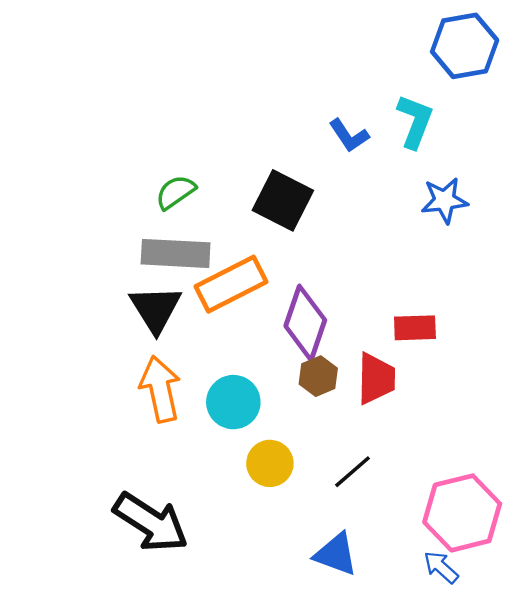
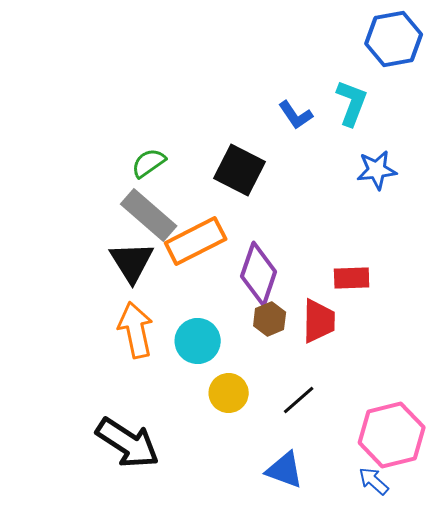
gray rectangle: (176, 253) -> (149, 215), turned 38

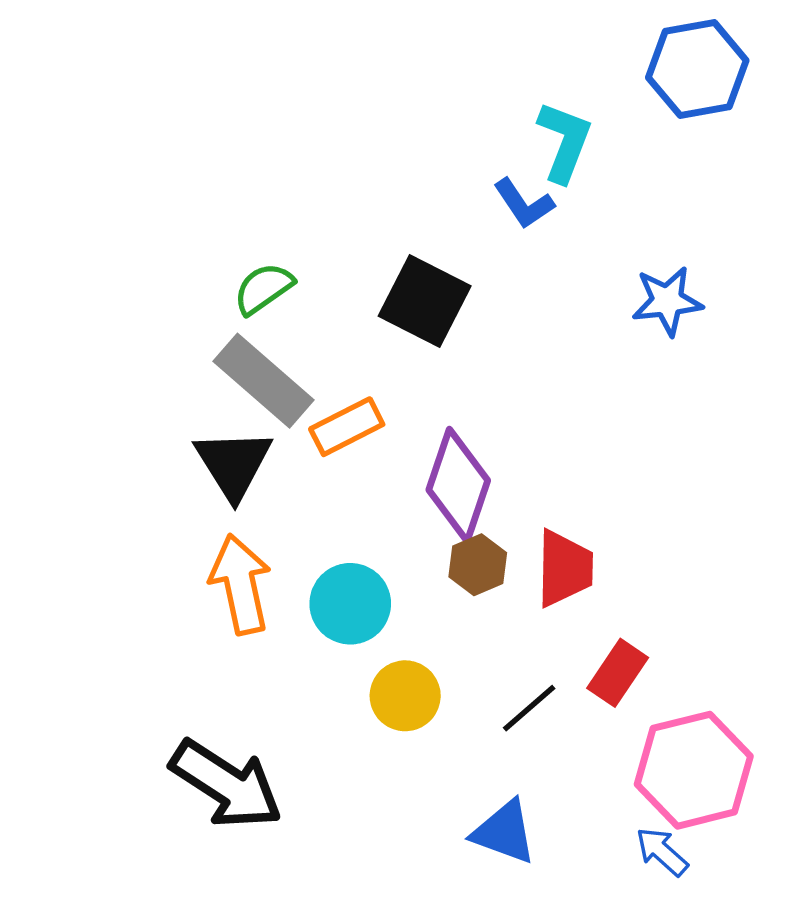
cyan L-shape: (352, 103) -> (564, 142), moved
orange rectangle: (196, 241) -> (347, 427), size x0.7
red rectangle: (352, 278) -> (618, 673), moved, turned -54

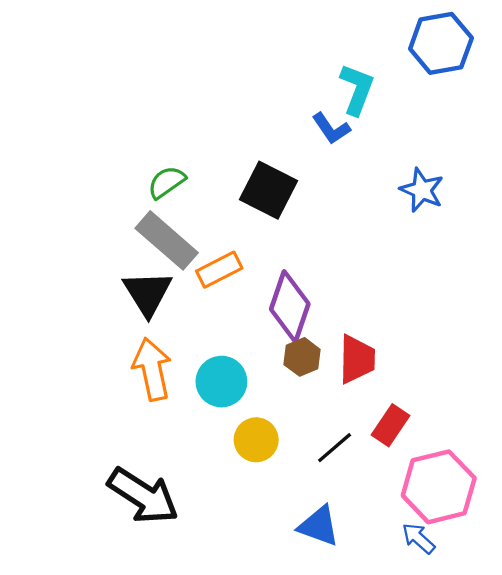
blue star: (667, 301) -> (422, 190), turned 30

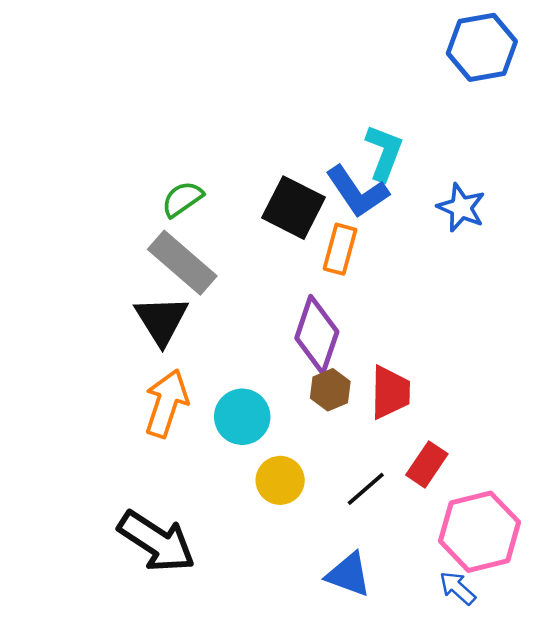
cyan L-shape: (357, 89) -> (384, 153), moved
blue L-shape: (331, 129) -> (357, 192), moved, size x1.5
orange rectangle: (219, 270) -> (340, 249), moved, turned -48
orange arrow: (152, 369) -> (166, 403), turned 30

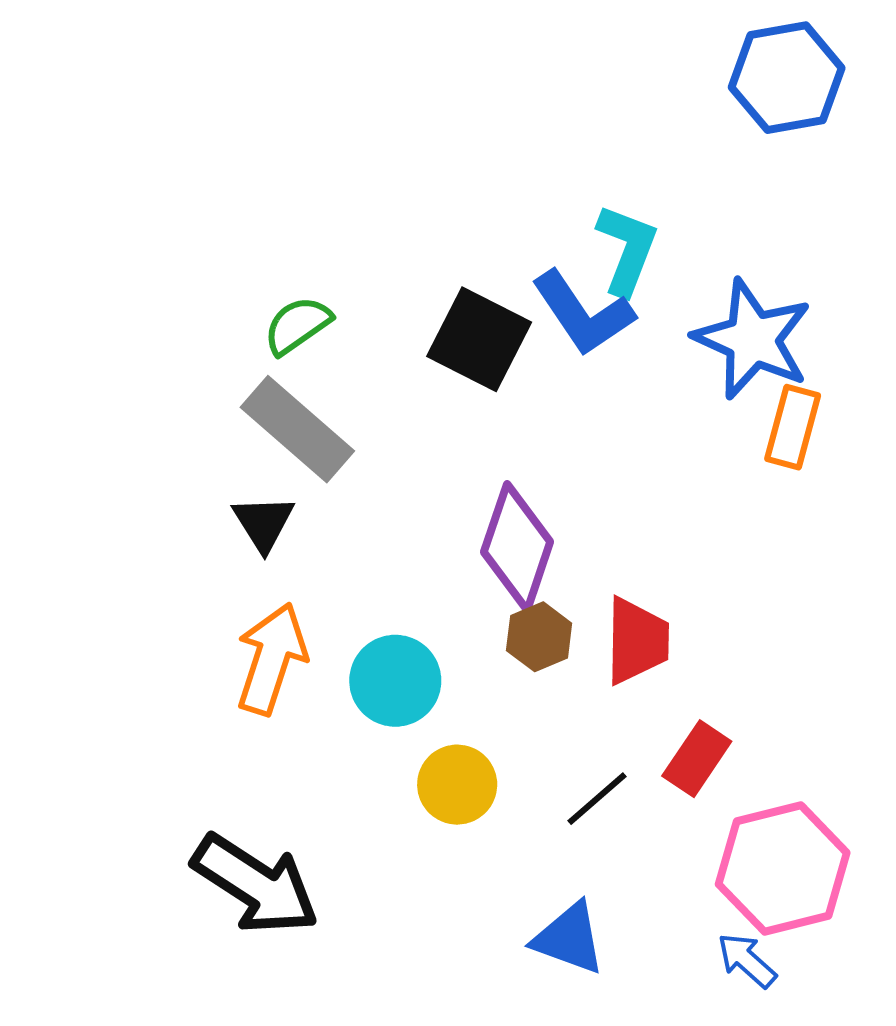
blue star: (461, 208) -> (753, 339), size x1.5
orange rectangle: (340, 249) -> (793, 427), moved
black triangle: (161, 320) -> (263, 523), size x0.7

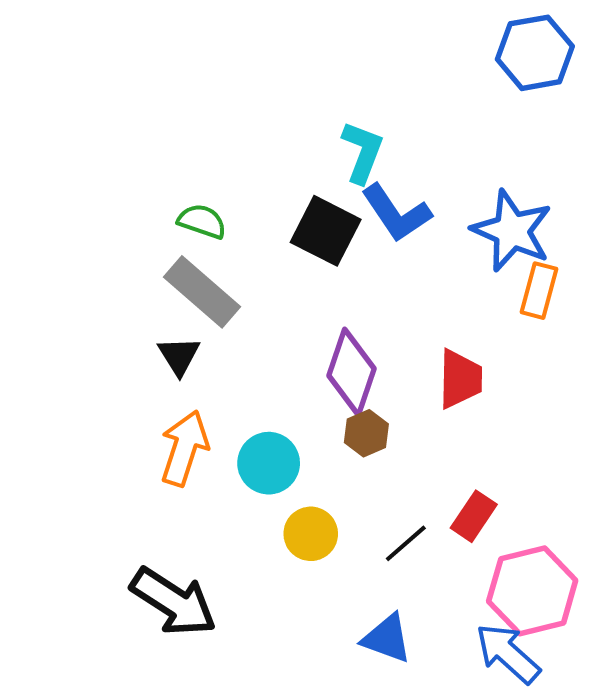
cyan L-shape: (627, 249) -> (362, 152), moved
green semicircle: (297, 325) -> (202, 221), turned 54
red trapezoid: (637, 641) -> (460, 379), moved
blue arrow: (747, 960) -> (508, 653), size x1.6

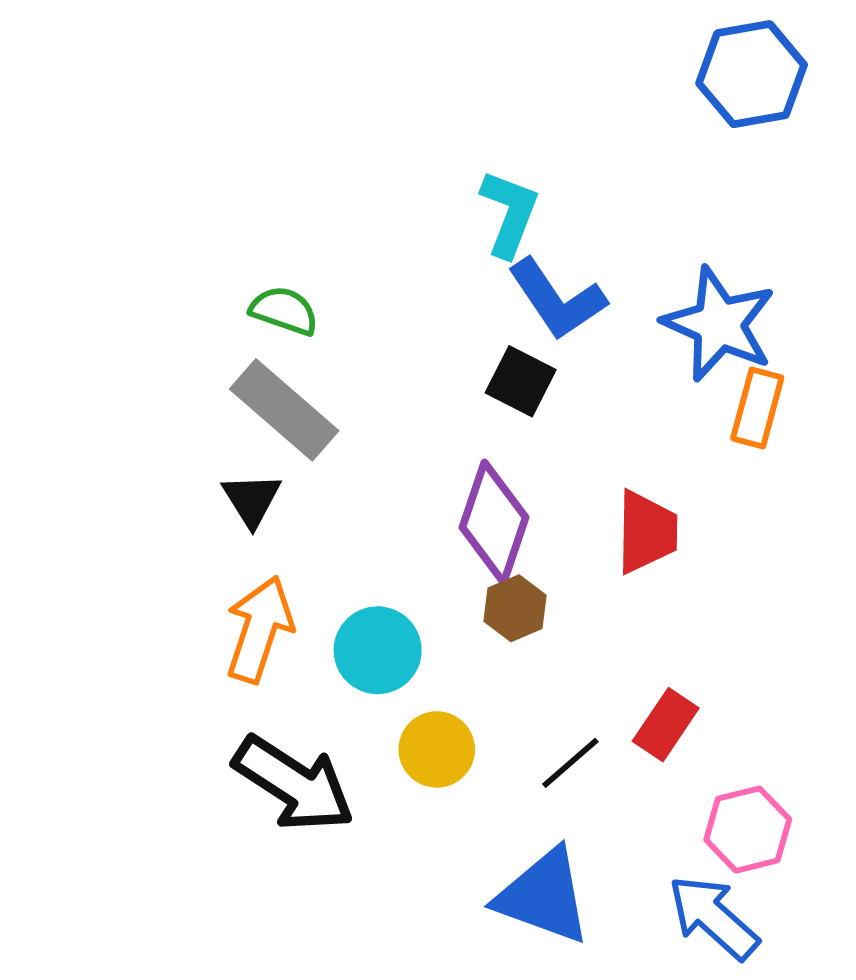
black square: (326, 231) -> (521, 381), moved, size x0.7
pink hexagon: (532, 591) -> (748, 830), size x0.7
black arrow: (173, 602) -> (294, 784), moved
blue triangle: (387, 638) -> (544, 896), size x1.4

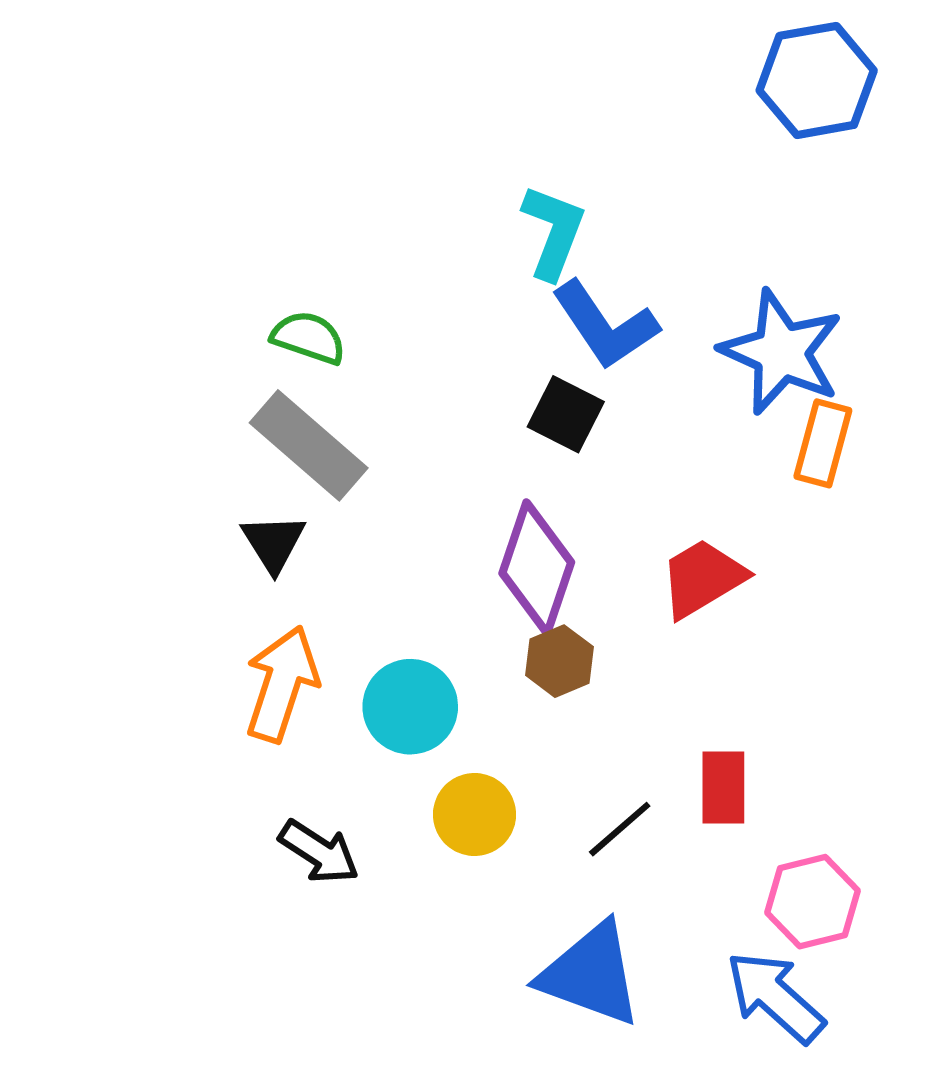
red trapezoid: (647, 532) -> (703, 578), turned -122
red rectangle: (666, 725) -> (723, 788), turned -34
black arrow: (294, 784) -> (319, 852), size x0.6

